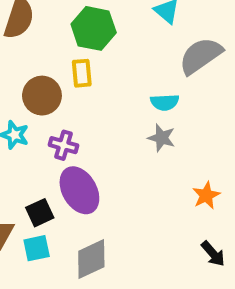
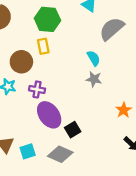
cyan semicircle: (165, 102) -> (94, 58), turned -112
black square: (40, 213) -> (73, 130), moved
gray diamond: (91, 259) -> (60, 154), turned 55

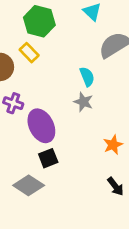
yellow rectangle: (43, 46) -> (29, 53), turned -42
purple ellipse: (49, 115) -> (41, 126), moved

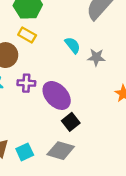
cyan semicircle: (87, 77) -> (73, 45), moved
gray star: (83, 102) -> (96, 57), moved

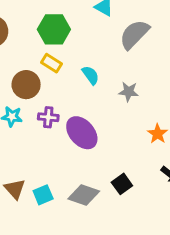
cyan semicircle: (73, 45) -> (91, 75), moved
black square: (71, 122) -> (122, 184), moved

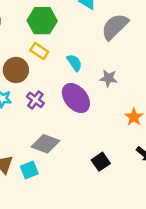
purple cross: (48, 117) -> (35, 100), turned 30
purple ellipse: (82, 133) -> (76, 98), moved
gray diamond: (84, 195) -> (45, 144), moved

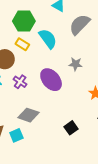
cyan semicircle: (74, 63) -> (48, 39), moved, size x1.5

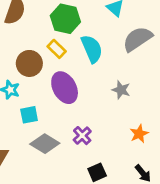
purple ellipse: (51, 80) -> (65, 88), moved
purple cross: (20, 82) -> (82, 136), moved
cyan square: (16, 135) -> (29, 115), moved

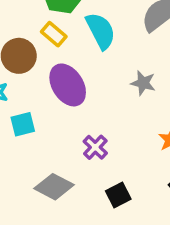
gray diamond: (45, 144) -> (54, 187), moved

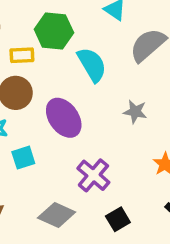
yellow rectangle: (54, 34) -> (22, 55), moved, turned -40
purple cross: (95, 147) -> (93, 175), size x1.4

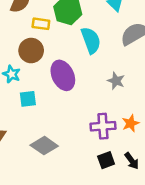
purple cross: (93, 175) -> (103, 126), moved, turned 35
black square: (118, 219) -> (106, 160), moved

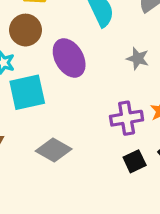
cyan square: (28, 99) -> (27, 92), size x1.6

